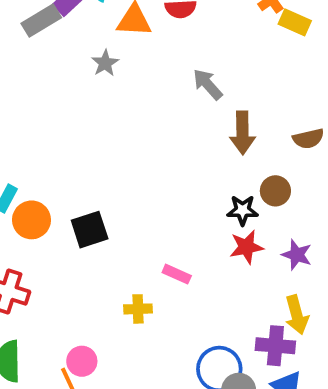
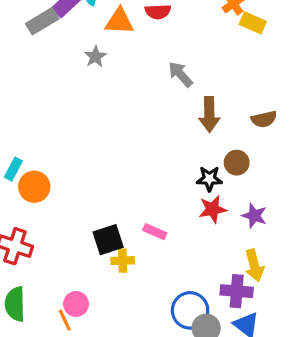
black square: (90, 230) -> (108, 240), moved

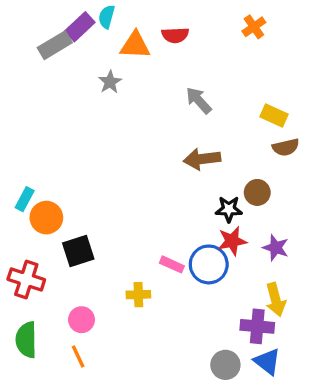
yellow rectangle: (253, 23) -> (274, 115), moved
brown arrow: (209, 114) -> (202, 159), moved, turned 84
black square: (108, 240) -> (78, 251), moved
pink circle: (76, 304) -> (82, 320), moved
blue circle: (190, 310) -> (209, 264), moved

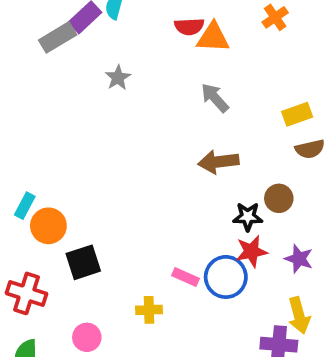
orange triangle: (135, 45) -> (213, 37), moved
yellow rectangle: (274, 115) -> (297, 114), turned -44

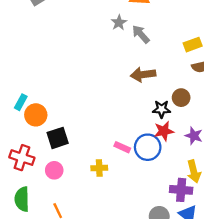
gray star: (118, 78) -> (119, 23), moved
pink circle: (87, 337) -> (54, 170), moved

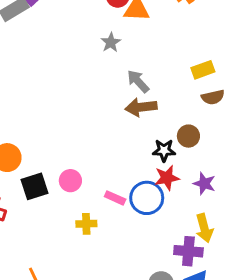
gray arrow: (141, 34) -> (138, 81), moved
pink circle: (54, 170) -> (70, 181), moved

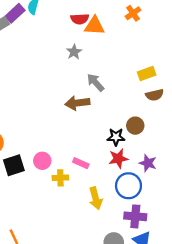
brown arrow: (141, 107) -> (77, 103), moved
pink rectangle: (115, 198) -> (81, 163), moved
blue circle: (147, 198) -> (128, 186), moved
yellow cross: (86, 224) -> (60, 178), moved
yellow arrow: (204, 228) -> (96, 198), moved

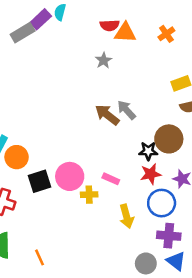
orange cross: (133, 13) -> (166, 34), moved
gray arrow: (96, 82) -> (127, 110), moved
brown arrow: (77, 103) -> (107, 115), turned 45
brown circle: (135, 126) -> (169, 139), size x1.5
pink circle: (42, 161) -> (70, 176), size x1.5

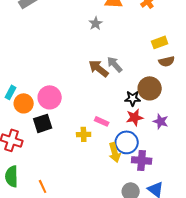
pink circle: (70, 176) -> (50, 97), moved
blue circle: (162, 203) -> (127, 142), moved
purple cross: (169, 236) -> (142, 160), moved

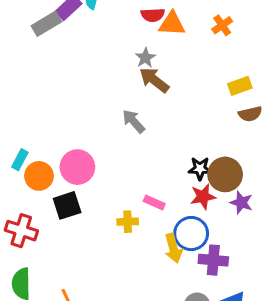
gray arrow: (115, 64) -> (134, 121), moved
brown arrow: (99, 68) -> (154, 80), moved
brown circle: (150, 88) -> (225, 174), moved

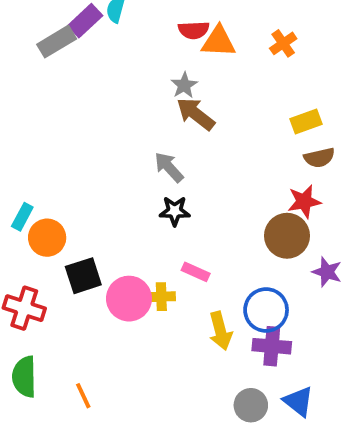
pink circle: (77, 167) -> (129, 299), moved
black star: (200, 169) -> (175, 211), moved
red star: (203, 197) -> (304, 201), moved
purple star: (241, 203) -> (327, 272), moved
blue circle: (191, 234) -> (266, 310), moved

